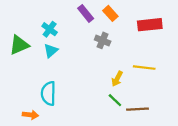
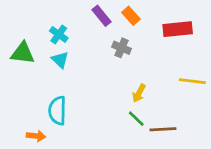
green triangle: (19, 45) -> (23, 53), turned 30
cyan triangle: (51, 51) -> (60, 60), turned -35
yellow line: (144, 68) -> (192, 81), moved

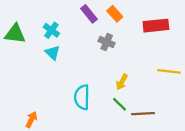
green triangle: (23, 53) -> (15, 34), moved
cyan semicircle: (57, 111) -> (82, 97), moved
orange arrow: (36, 136) -> (31, 120), turned -70

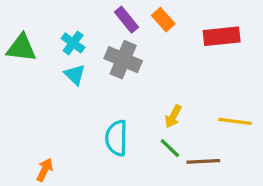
gray cross: (107, 42) -> (123, 60), moved, size x1.5
yellow line: (169, 71) -> (235, 121), moved

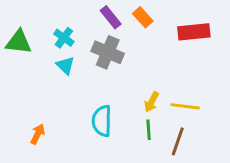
yellow line: (235, 121) -> (185, 106), moved
green line: (170, 148) -> (149, 130), turned 42
brown line: (203, 161) -> (178, 141), turned -68
orange arrow: (45, 170) -> (38, 134), moved

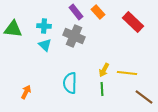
red rectangle: (194, 32) -> (133, 22), turned 50
cyan cross: (64, 38) -> (44, 26), turned -32
brown line: (178, 141) -> (144, 97), moved, turned -72

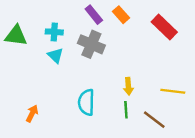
yellow arrow: (104, 70) -> (128, 86), turned -32
yellow line: (127, 73) -> (173, 91), moved
brown line: (144, 97) -> (154, 120), moved

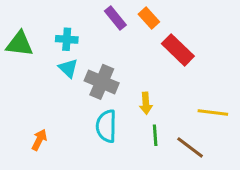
red rectangle: (164, 27) -> (178, 50), moved
gray cross: (91, 44) -> (102, 82), moved
yellow arrow: (128, 86) -> (146, 103), moved

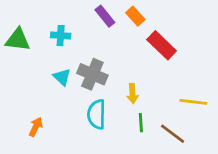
cyan triangle: (68, 68) -> (62, 77), moved

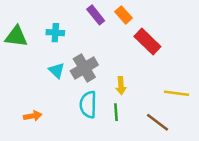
gray cross: (92, 74) -> (84, 68), turned 36
green line: (141, 123) -> (116, 112), moved
orange arrow: (36, 127) -> (33, 116), turned 54

